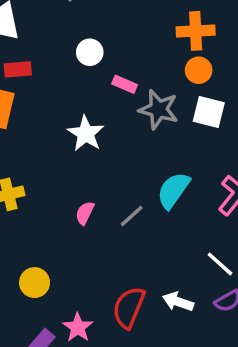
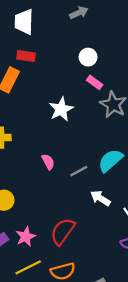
white circle: (90, 52) -> (88, 57), moved
pink semicircle: (85, 213) -> (48, 162), turned 112
white arrow: (178, 302) -> (100, 198), moved

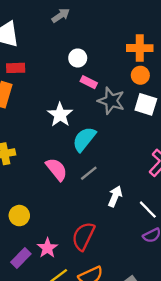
cyan semicircle: (110, 161) -> (84, 139), moved
pink semicircle: (48, 162) -> (57, 169), size x1.5
white arrow: (100, 198) -> (115, 196), turned 90

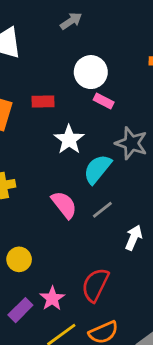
white circle: (78, 58) -> (91, 72), size x1.5
red rectangle: (16, 68) -> (43, 101), moved
gray star: (111, 101) -> (131, 143), moved

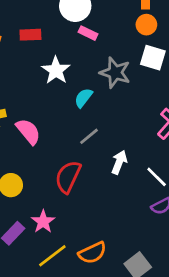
cyan semicircle: (97, 169) -> (83, 98), size x0.7
pink semicircle: (64, 205) -> (28, 131), moved
red semicircle: (95, 285) -> (68, 177), moved

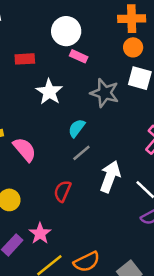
cyan semicircle: (83, 98) -> (77, 128), moved
white arrow: (119, 162) -> (110, 177), size x1.4
red semicircle: (68, 177) -> (62, 191), size x0.7

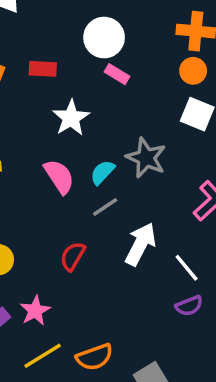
gray star: (105, 93) -> (146, 158), moved
pink semicircle: (25, 149) -> (59, 176), moved

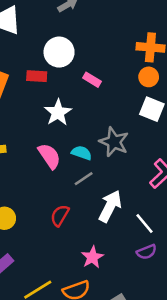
white circle: (104, 38) -> (59, 52), moved
cyan semicircle: (102, 172) -> (82, 153), turned 66
pink star: (35, 311) -> (92, 257), moved

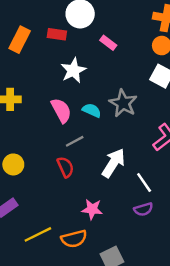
gray line: (84, 179) -> (75, 141), moved
red semicircle: (60, 215) -> (65, 167), turned 120
pink star: (92, 257) -> (92, 209), turned 30

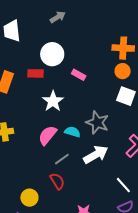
pink semicircle: (61, 110) -> (48, 135), turned -105
white arrow: (114, 163) -> (96, 155), moved, turned 35
yellow circle: (13, 164) -> (29, 198), moved

